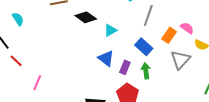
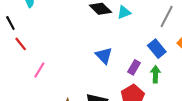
cyan triangle: (110, 30) -> (124, 12), moved
blue triangle: (106, 58) -> (104, 55), moved

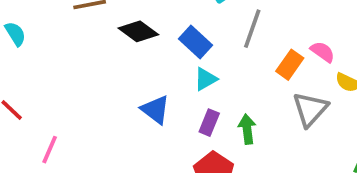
cyan triangle: (124, 12) -> (205, 79), moved
blue rectangle: (157, 49) -> (196, 42), moved

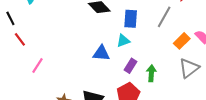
blue rectangle: (196, 42) -> (131, 19), turned 42
cyan triangle: (205, 79) -> (123, 41), moved
blue triangle: (155, 110) -> (101, 53), turned -42

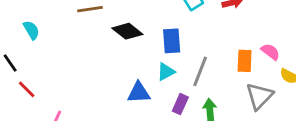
gray line: (164, 17) -> (200, 71), moved
orange rectangle: (182, 41) -> (245, 61), turned -35

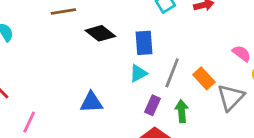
orange rectangle: (245, 61) -> (204, 78), moved, turned -45
blue triangle: (139, 93) -> (91, 102), moved

